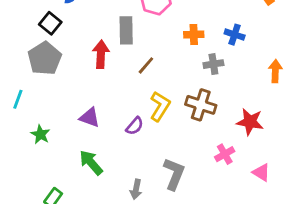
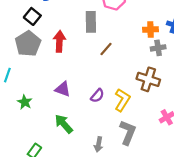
orange cross: (194, 35) -> (150, 29), moved
red arrow: (101, 54) -> (59, 41), moved
yellow L-shape: (160, 106) -> (122, 100), moved

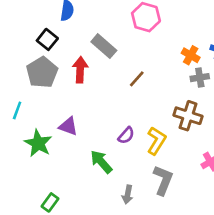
gray rectangle: (91, 22) -> (104, 46), moved, turned -48
orange cross: (150, 29) -> (191, 55), turned 32
purple triangle: (63, 89) -> (68, 126), moved
green star: (25, 102) -> (38, 143), size x1.5
green arrow: (64, 124) -> (101, 162), moved

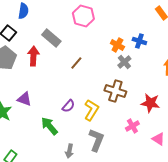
gray cross: (200, 78) -> (124, 62), turned -32

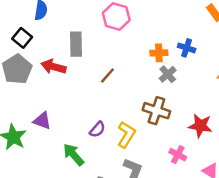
gray rectangle: (51, 38) -> (76, 44), turned 48
orange cross: (117, 45) -> (159, 53), turned -32
red arrow: (33, 56) -> (53, 67), turned -78
pink cross: (132, 126) -> (178, 155), turned -32

